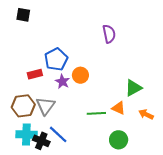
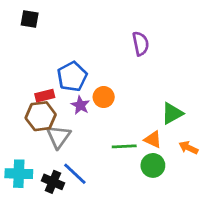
brown hexagon: (23, 106) -> (41, 116), moved
cyan cross: (26, 134) -> (19, 174), moved
green circle: (119, 140) -> (153, 165), moved

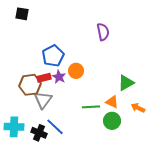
red rectangle: (45, 96) -> (44, 78), moved

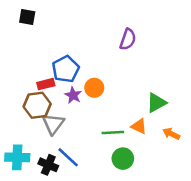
purple semicircle: (103, 32) -> (128, 39), turned 30
red rectangle: (44, 78) -> (46, 84), moved
green circle: (112, 121) -> (123, 159), moved

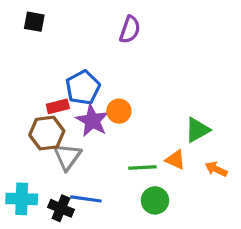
purple semicircle: (128, 39) -> (130, 30), moved
purple star: (73, 95) -> (92, 120), size x1.5
blue line: (68, 157) -> (86, 199), turned -35

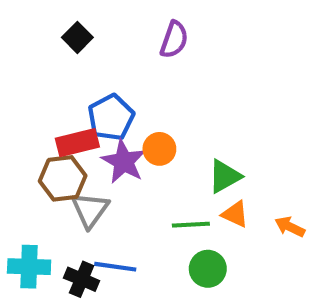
black square: (34, 22) -> (77, 37), moved, turned 35
red rectangle: (58, 106) -> (77, 143), size x1.4
green triangle: (197, 130) -> (225, 176), moved

